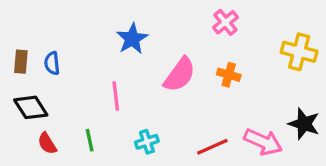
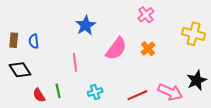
orange cross: (229, 75) -> (148, 49), turned 32
black star: (304, 124) -> (197, 80), turned 30
red semicircle: (47, 143) -> (39, 95), moved

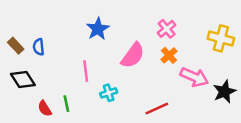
pink cross: (146, 15) -> (167, 29), moved
brown rectangle: (14, 40) -> (16, 46), turned -48
cyan cross: (95, 92) -> (109, 93), moved
pink arrow: (170, 92) -> (194, 77), moved

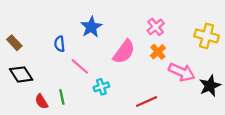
blue semicircle: (39, 47) -> (60, 44), moved
pink line: (86, 71) -> (80, 66), turned -42

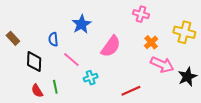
pink cross: (156, 27) -> (141, 14), moved, turned -35
orange cross: (158, 52) -> (151, 42), moved
black diamond: (21, 74) -> (34, 62), moved, turned 35

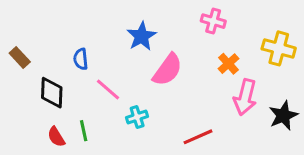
blue star: (82, 24) -> (142, 36), moved
pink arrow: (162, 65) -> (245, 97), turned 80

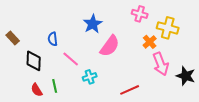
yellow cross: (279, 48) -> (168, 28), moved
pink arrow: (245, 97) -> (161, 64), turned -35
black star: (283, 115) -> (186, 76), turned -30

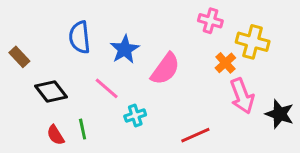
blue star: (93, 24) -> (125, 49), moved
blue semicircle: (53, 39) -> (80, 37), moved, size x1.5
black diamond: (34, 61) -> (51, 91), turned -40

